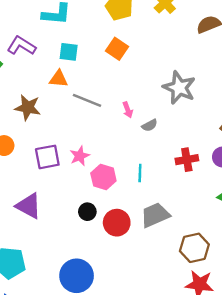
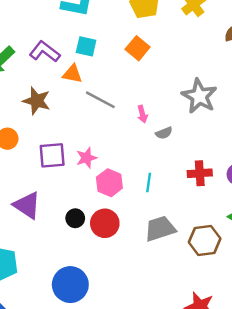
purple L-shape: (21, 46) -> (45, 52), moved
black circle: (87, 212) -> (75, 218), moved
red circle: (117, 223) -> (105, 223), moved
brown hexagon: (194, 248) -> (205, 240), moved

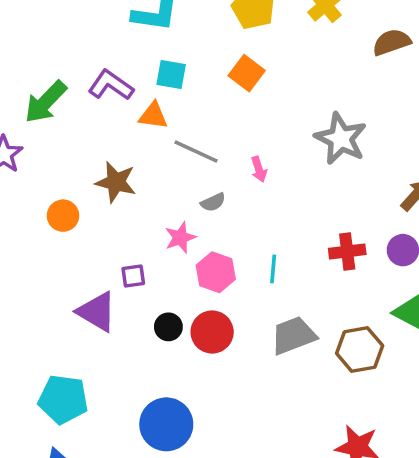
brown star: (37, 101) -> (116, 182), moved
gray semicircle: (164, 133) -> (213, 202), moved
purple square: (52, 155) -> (133, 276), moved, size x0.6

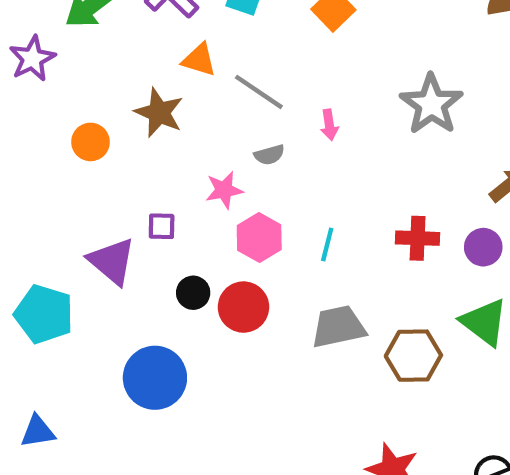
orange triangle: (153, 116) -> (199, 60), moved
cyan pentagon: (63, 399) -> (44, 314), moved
blue circle: (166, 424) -> (155, 378), moved

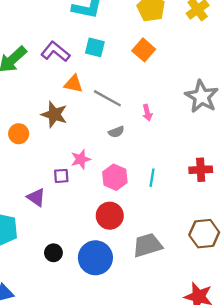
pink star: (224, 190) -> (81, 159), moved
purple triangle: (112, 261) -> (36, 197), size x0.7
black circle: (193, 293) -> (53, 253), moved
gray trapezoid: (338, 327) -> (147, 245), moved
blue circle: (155, 378) -> (95, 258), moved

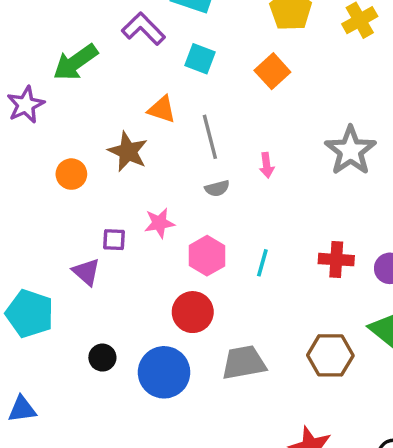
purple L-shape: (55, 52) -> (143, 29), moved
gray line: (107, 98) -> (210, 137), turned 40
purple square: (61, 176) -> (114, 240), moved

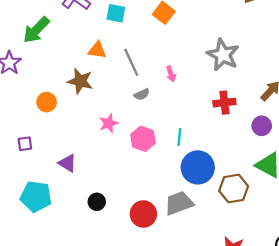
purple square: (114, 240) -> (25, 144), moved
red cross: (336, 260) -> (224, 103), moved
red circle: (193, 312) -> (143, 214), moved
black circle: (102, 358) -> (97, 202), moved
blue circle: (164, 372) -> (198, 167), moved

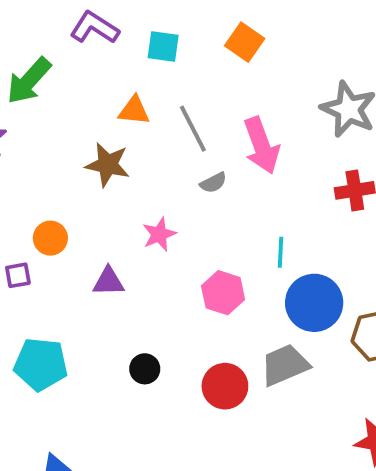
pink arrow: (171, 74) -> (261, 145), size x2.0
orange circle: (47, 102) -> (50, 238), moved
pink hexagon: (143, 139) -> (223, 293), moved
purple triangle: (67, 163) -> (109, 282), moved, turned -30

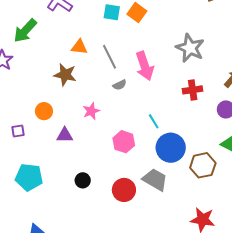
cyan square: (163, 46) -> (112, 12), moved
orange circle: (50, 238) -> (44, 111), moved
cyan line: (281, 252) -> (154, 121), turned -35
gray trapezoid: (285, 365) -> (155, 180), turned 52

